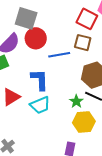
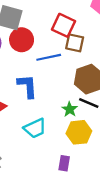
red square: (87, 19) -> (64, 25), moved
cyan trapezoid: (40, 105) -> (35, 128), moved

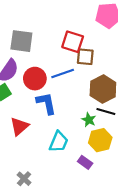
red circle: (22, 40) -> (35, 79), moved
cyan trapezoid: (35, 128) -> (59, 142), turned -35
purple rectangle: (64, 163) -> (85, 162), moved, turned -56

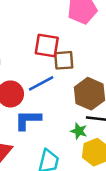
blue L-shape: (46, 103) -> (28, 120), turned -70

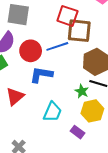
brown square: (64, 60) -> (79, 31), size x1.4

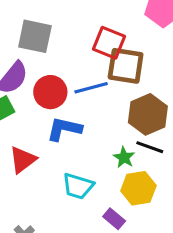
cyan trapezoid: (52, 112) -> (78, 186), turned 80

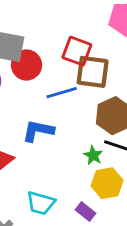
red circle: (50, 92) -> (27, 65), moved
cyan trapezoid: (78, 186) -> (41, 203), moved

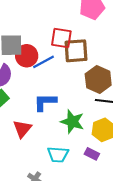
blue line: (62, 93) -> (44, 62), moved
green star: (93, 155) -> (72, 122), moved, size x1.6

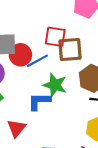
green star: (72, 122) -> (55, 85), moved

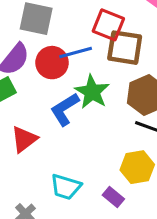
red circle: (20, 55) -> (52, 63), moved
blue L-shape: (39, 101) -> (65, 109), turned -45

